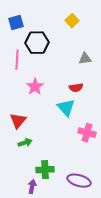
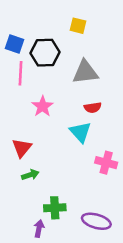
yellow square: (72, 21) -> (78, 26), moved, turned -32
blue square: (16, 23) -> (14, 44), moved, turned 35
gray triangle: (85, 59) -> (85, 72), moved, size x1.6

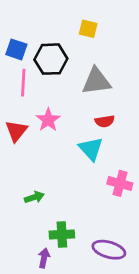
red triangle: (22, 148) -> (16, 131), moved

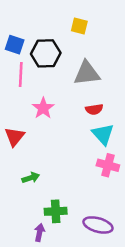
red triangle: (16, 131) -> (15, 137), moved
cyan triangle: (91, 149) -> (103, 134), moved

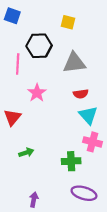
blue square: (15, 45) -> (12, 16), moved
green cross: (56, 211) -> (71, 161), moved

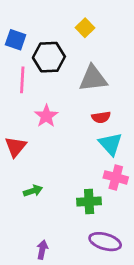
blue square: (12, 16) -> (16, 40), moved
yellow square: (68, 22) -> (85, 28), turned 32

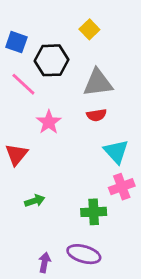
pink line: (22, 80) -> (23, 84), turned -50
red semicircle: (101, 117) -> (96, 115), moved
pink cross: (116, 177) -> (122, 187), turned -35
purple ellipse: (105, 242) -> (84, 254), moved

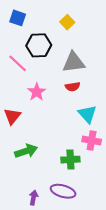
blue square: (16, 42) -> (18, 18), moved
pink cross: (122, 187) -> (92, 141), turned 30
green arrow: (35, 201) -> (26, 151), size x1.5

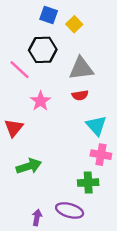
blue square: (18, 18) -> (49, 15), moved
green cross: (70, 160) -> (88, 183), moved

